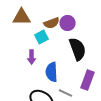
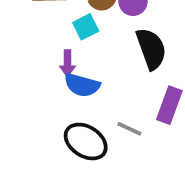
blue semicircle: (52, 72) -> (82, 85), moved, turned -72

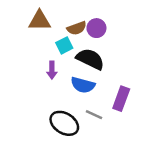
black semicircle: (151, 49) -> (90, 59), moved, turned -44
blue semicircle: (82, 85) -> (83, 85), moved

